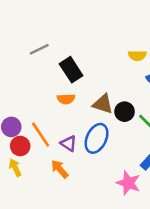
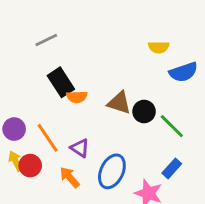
black rectangle: (71, 70) -> (61, 82), moved
blue ellipse: (97, 138) -> (112, 171), moved
red circle: (20, 146) -> (30, 166), moved
yellow arrow: (15, 168) -> (16, 161), moved

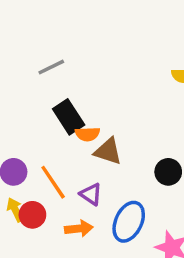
brown triangle: (119, 103) -> (108, 151), moved
black circle: (144, 112) -> (168, 172), moved
orange arrow: (70, 177) -> (79, 229), turned 125

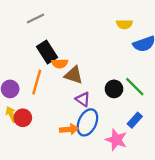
orange line: (53, 182) -> (37, 82), moved, turned 50
purple triangle: (91, 194) -> (83, 99), moved
orange arrow: (79, 229) -> (69, 129), moved

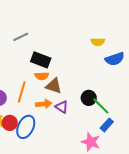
black rectangle: (47, 52) -> (41, 60), moved, turned -36
green line: (135, 87) -> (101, 106), moved
blue ellipse: (87, 122) -> (26, 127), moved
orange arrow: (69, 129) -> (44, 104), moved

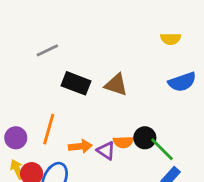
yellow semicircle: (98, 42) -> (171, 39), moved
orange semicircle: (42, 76) -> (123, 142), moved
brown triangle: (54, 86) -> (116, 85), moved

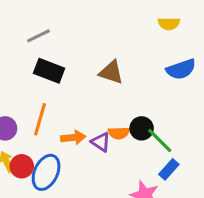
black rectangle: (76, 83) -> (49, 71), moved

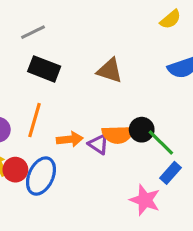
yellow semicircle: (169, 24) -> (170, 19), turned -40
orange semicircle: (119, 133) -> (118, 134), size x1.4

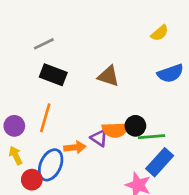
orange arrow: (70, 139) -> (75, 147), moved
green line: (161, 142) -> (152, 137), turned -50
red circle: (15, 170) -> (32, 180), moved
blue rectangle: (170, 173) -> (160, 162), size x1.5

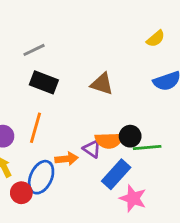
blue rectangle: (160, 162) -> (116, 174), moved

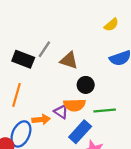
gray line: (34, 50) -> (44, 49), moved, turned -30
black circle: (130, 136) -> (86, 85), moved

